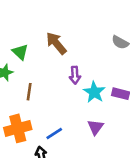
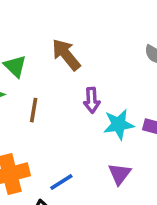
brown line: (29, 92) -> (34, 110), moved
cyan star: (94, 92) -> (119, 124), turned 30

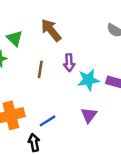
brown line: (34, 110) -> (40, 69), moved

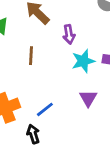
purple arrow: (69, 63) -> (69, 34), moved

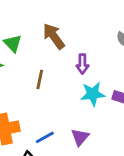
purple triangle: (88, 98) -> (80, 137), moved

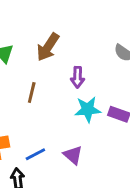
brown arrow: (54, 36) -> (48, 47), turned -112
purple triangle: (80, 137) -> (73, 155), turned -30

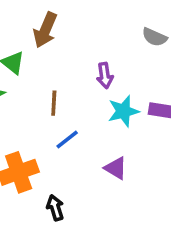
brown arrow: (48, 47) -> (45, 30), moved
blue line: (35, 154) -> (67, 139), moved

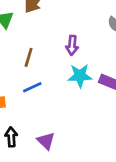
purple triangle: (116, 168) -> (46, 141), moved

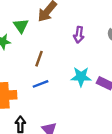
purple arrow: (72, 45) -> (79, 35), moved

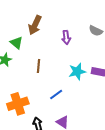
blue line: (40, 84) -> (56, 94), moved

